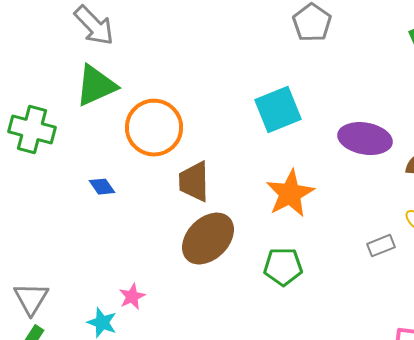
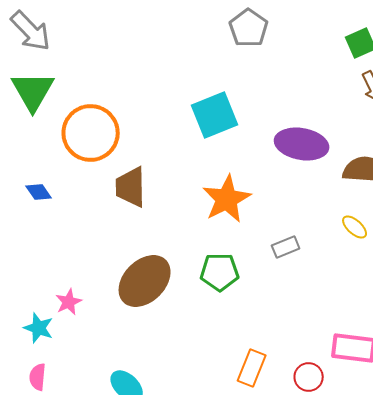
green triangle: (96, 86) -> (33, 91), turned -36
brown ellipse: (208, 239) -> (145, 281), moved
gray rectangle: (381, 246) -> (286, 247), moved

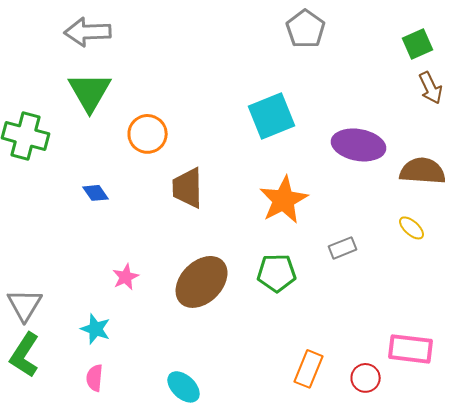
gray arrow: (31, 31) -> (88, 32), turned 132
orange circle: (91, 133) -> (148, 134), size x0.7
pink star: (69, 302) -> (126, 277), moved

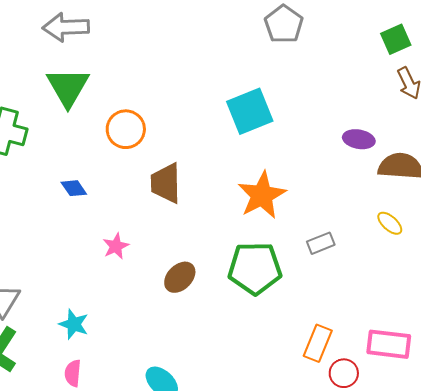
purple ellipse: (359, 145) -> (359, 139), moved, size x0.6
green pentagon: (277, 273) -> (255, 268), size x1.4
pink star: (126, 277) -> (116, 246), moved
brown ellipse: (202, 282) -> (180, 277), size x0.6
orange rectangle: (309, 369) -> (318, 343), moved

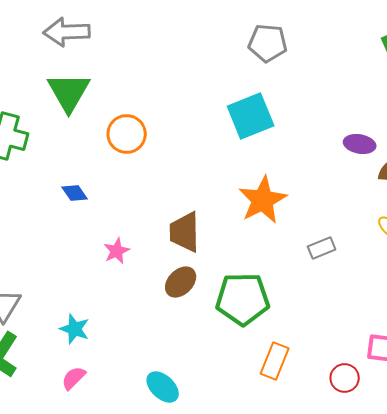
gray pentagon: (284, 24) -> (268, 43), moved, turned -30
brown trapezoid: (166, 183) -> (185, 232), moved
green pentagon: (255, 268) -> (243, 299), moved
orange rectangle: (318, 343) -> (275, 361), moved
pink semicircle: (73, 373) -> (74, 378), turned 40

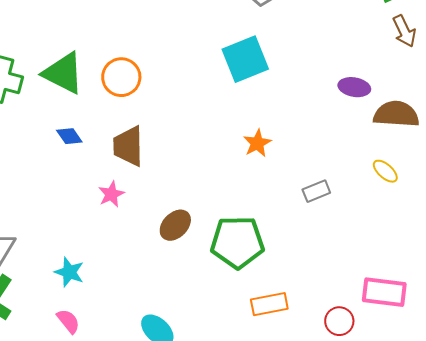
green triangle: (69, 92) -> (63, 73), moved, turned -33
orange star: (263, 200) -> (257, 143), size x0.6
brown trapezoid: (185, 232) -> (128, 146), moved
orange rectangle: (275, 361) -> (269, 304), turned 57
pink semicircle: (74, 378) -> (68, 321), turned 96

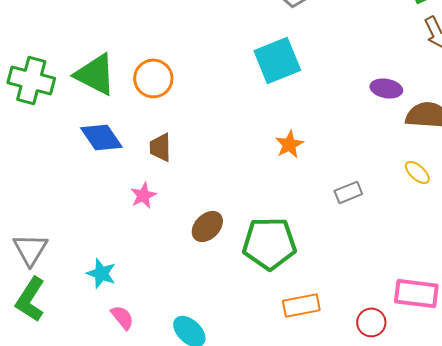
blue diamond: (69, 136) -> (101, 137), size x1.6
brown trapezoid: (128, 146) -> (160, 147), size x0.7
pink semicircle: (68, 321) -> (122, 317), moved

